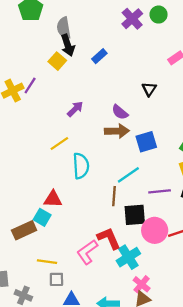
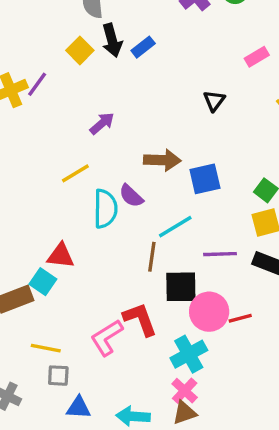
black arrow: (68, 45) -> (112, 40), moved
purple semicircle: (120, 112) -> (131, 196), moved
cyan cross: (128, 257) -> (189, 354), moved

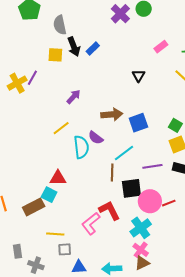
yellow square: (80, 50) -> (55, 55), turned -35

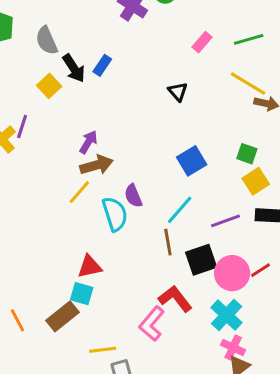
yellow square: (55, 55) -> (49, 86), turned -35
brown arrow: (112, 114) -> (97, 165), moved
purple semicircle: (96, 138) -> (133, 196), turned 42

